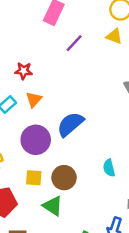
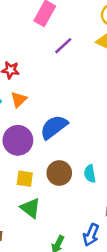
yellow square: (34, 178) -> (25, 179), moved
brown circle: (64, 178) -> (59, 173), moved

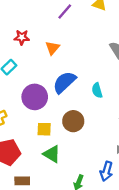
orange triangle: (19, 100) -> (52, 48), moved
cyan semicircle: (90, 174) -> (97, 90), moved

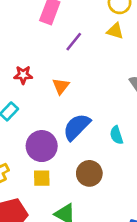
yellow square: (44, 129) -> (42, 178), moved

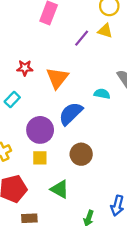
purple line: (74, 42) -> (82, 38), moved
orange triangle: (61, 86) -> (57, 78), size x1.5
cyan semicircle: (116, 135) -> (102, 94), moved, turned 119

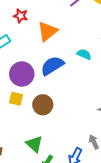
brown circle: (81, 154) -> (43, 105), moved
green triangle: (60, 189) -> (34, 144), moved

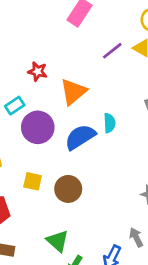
cyan semicircle: (84, 54) -> (109, 123), moved, turned 64
purple circle: (22, 74) -> (38, 127), moved

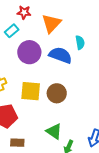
cyan rectangle: (15, 106) -> (12, 31), moved
blue semicircle: (80, 137) -> (60, 55), turned 60
yellow square: (33, 181) -> (31, 91), size x1.5

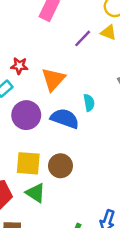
green triangle: (54, 131) -> (36, 193), moved

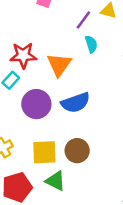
red star: (19, 66) -> (23, 55), size x1.5
cyan semicircle: (89, 103) -> (91, 44), moved
blue semicircle: (65, 119) -> (76, 103), turned 148

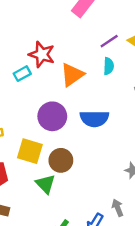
blue semicircle: (76, 103) -> (94, 119), moved
purple circle: (36, 104) -> (52, 116), moved
green triangle: (55, 181) -> (45, 184), moved

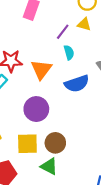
blue semicircle: (94, 119) -> (77, 84), moved

